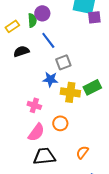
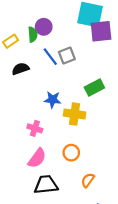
purple square: (94, 17) -> (101, 31), size x1.5
gray square: (63, 62) -> (67, 56), moved
green rectangle: (92, 87) -> (94, 88), moved
orange circle: (60, 123) -> (71, 153), moved

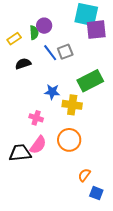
green rectangle: (94, 88) -> (90, 81), size x1.4
orange circle: (71, 153) -> (69, 140), size x1.5
orange semicircle: (88, 180) -> (84, 175), moved
black trapezoid: (46, 185) -> (20, 153), moved

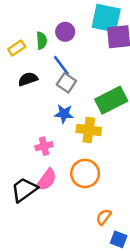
purple circle: (44, 26) -> (65, 32), moved
gray square: (65, 52) -> (66, 83), moved, turned -35
pink cross: (36, 118) -> (44, 146), turned -32
black trapezoid: (20, 153) -> (24, 190), turned -30

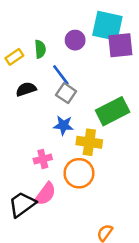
purple circle: (65, 32) -> (75, 40), moved
orange circle: (85, 173) -> (79, 173), moved

